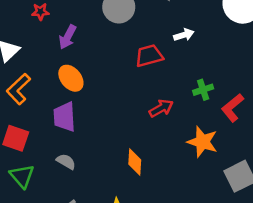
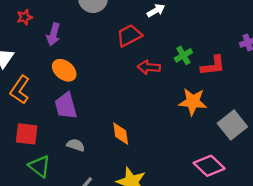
red arrow: (161, 108) -> (149, 67), moved, turned -135
red L-shape: (233, 108) -> (213, 66), turned -135
orange diamond: (135, 162) -> (121, 134), moved

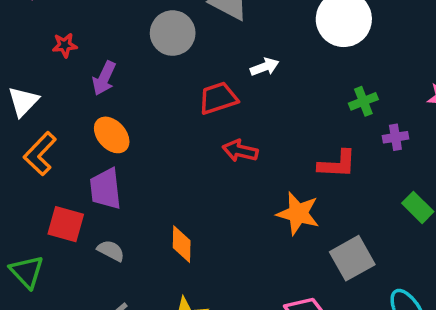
green cross: (183, 55) -> (363, 101), moved
red square: (27, 134) -> (66, 224), moved
green triangle: (39, 166) -> (27, 272), moved

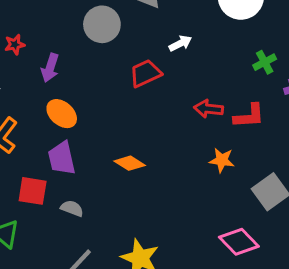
red arrow: (240, 151) -> (209, 109), moved
orange star: (298, 213) -> (222, 160), size x0.7
orange diamond: (182, 244) -> (130, 163), moved, turned -52

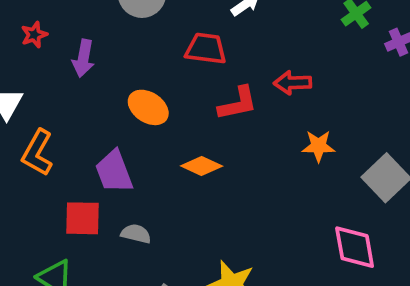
red trapezoid: (145, 73) -> (206, 49), turned 40
orange ellipse: (62, 114) -> (148, 107), moved
red L-shape: (249, 116) -> (238, 103), moved
pink diamond: (239, 242) -> (355, 247), turned 42

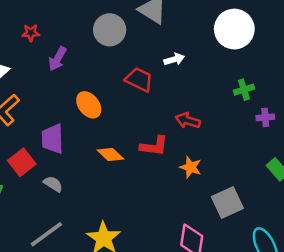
red L-shape: (238, 103) -> (154, 146), moved
red square: (83, 218) -> (22, 162), turned 32

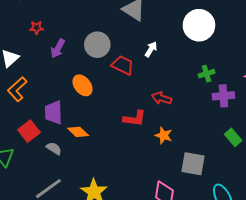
gray circle: (110, 30) -> (97, 45), moved
white arrow: (174, 59) -> (151, 49), turned -42
purple cross: (265, 117) -> (223, 96), size x1.5
orange diamond: (110, 154) -> (78, 132), moved
gray square: (227, 203) -> (193, 164), turned 35

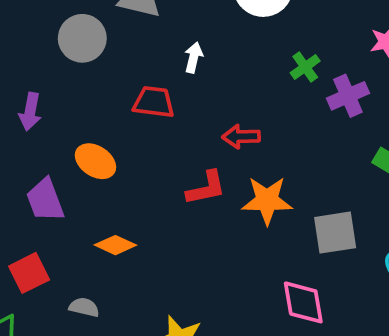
gray circle: (97, 45) -> (82, 38), moved
purple trapezoid: (54, 112) -> (45, 200), moved
red square: (29, 131) -> (29, 273), turned 30
orange star: (164, 135) -> (267, 200), size x1.5
gray semicircle: (54, 148) -> (84, 307), moved

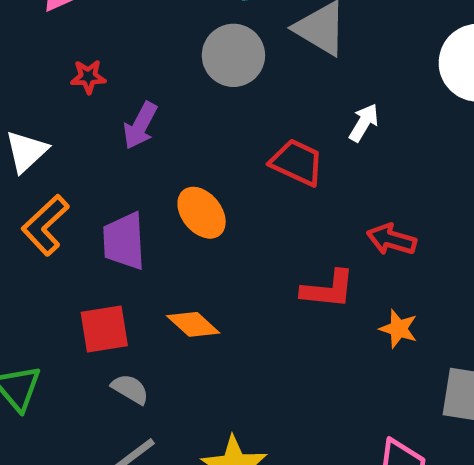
orange star: (267, 200) -> (399, 329), size x0.6
red square: (29, 273) -> (104, 329), moved

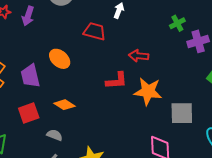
purple arrow: (140, 126) -> (28, 16), moved
orange star: (399, 329) -> (148, 91), size x1.8
gray semicircle: (130, 389) -> (55, 135), moved

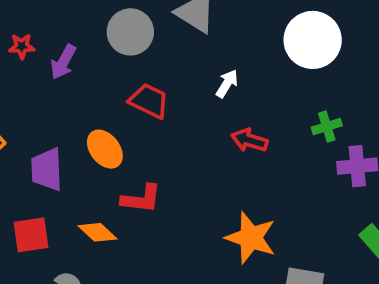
red trapezoid: (95, 31) -> (149, 101), moved
red arrow: (139, 56) -> (249, 140), moved
red L-shape: (117, 81) -> (141, 199), moved

